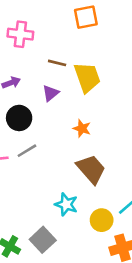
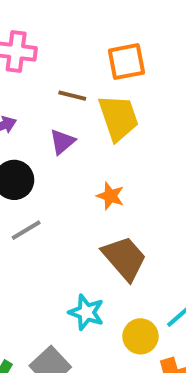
orange square: (86, 17) -> (126, 62), moved

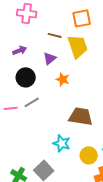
orange star: (110, 196) -> (63, 79), moved
brown trapezoid: (124, 258) -> (81, 116), turned -40

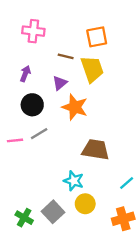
purple arrow: (20, 50) -> (25, 74), turned -48
orange star: (63, 79) -> (75, 107), size x1.6
yellow circle: (89, 155) -> (85, 204), moved

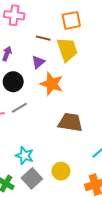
cyan star: (74, 181) -> (25, 156), moved

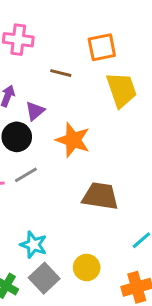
yellow trapezoid: (67, 50) -> (122, 90), moved
purple triangle: (38, 62) -> (35, 111), moved

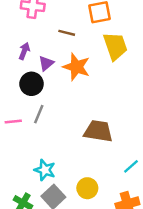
orange star: (73, 140) -> (76, 67), moved
gray line: (26, 175) -> (39, 114), turned -36

